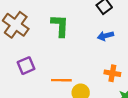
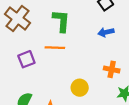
orange line: (61, 80) -> (55, 48), moved

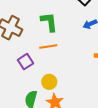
yellow circle: (80, 88) -> (49, 82), moved

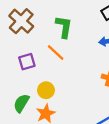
orange line: (48, 46) -> (56, 52), turned 36

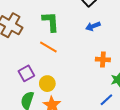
purple square: (27, 62) -> (26, 73), moved

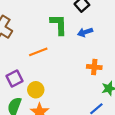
green L-shape: (51, 22) -> (59, 25), moved
orange line: (48, 47) -> (38, 52), turned -54

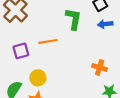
blue arrow: (85, 32) -> (105, 24), moved
purple square: (14, 78) -> (21, 51), moved

